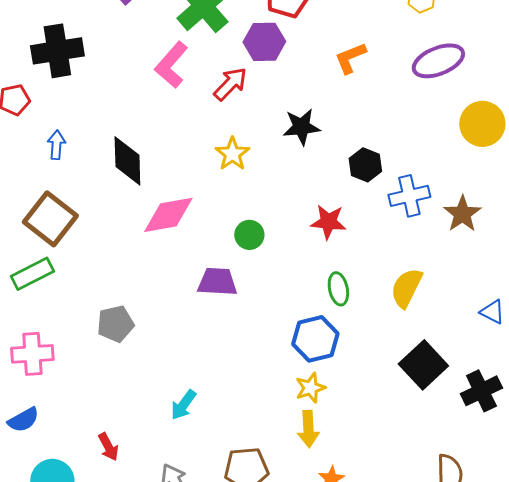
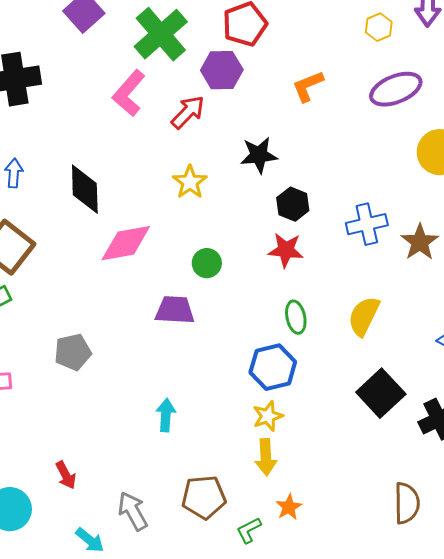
black hexagon: (365, 165) -> (293, 204), moved
cyan arrow: (183, 405) -> (166, 415), moved, turned 148

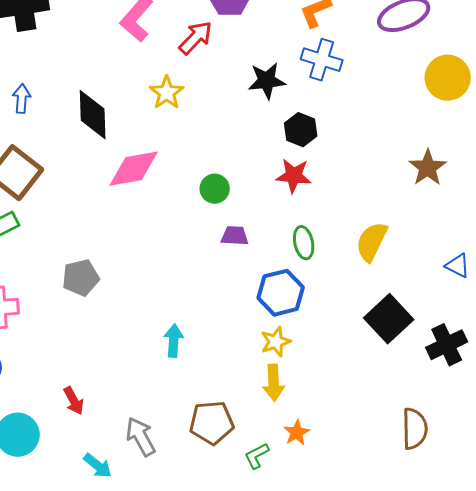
yellow star: (190, 182) -> (167, 93), moved
blue cross: (367, 224) -> (322, 60), moved, turned 30
purple trapezoid: (175, 310) -> (235, 236), moved, size x0.7

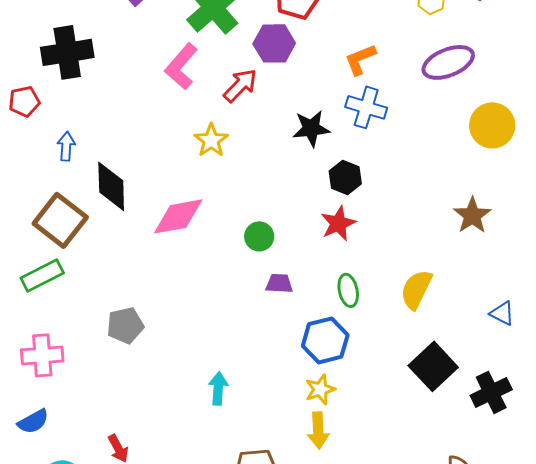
black diamond: (93, 115) -> (111, 186), moved
red star: (294, 176) -> (338, 223), turned -30

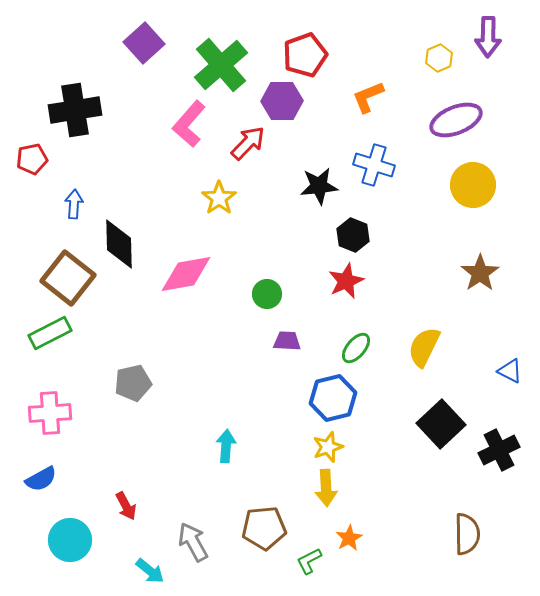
orange L-shape: (360, 59) -> (368, 97), moved
yellow circle: (492, 125) -> (473, 185), moved
green ellipse: (348, 290) -> (356, 348), turned 52

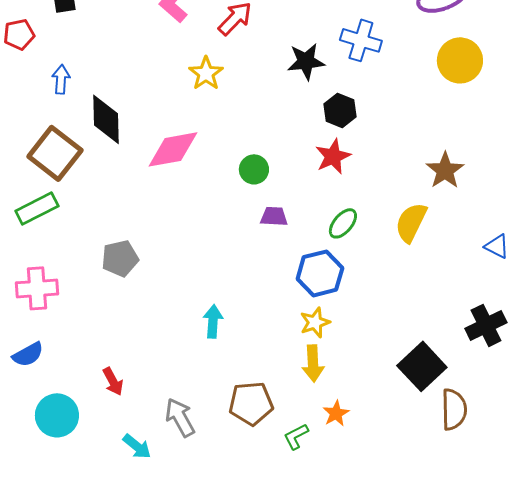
brown star: (480, 273) -> (445, 170), moved
black square: (441, 424) -> (422, 366), moved

